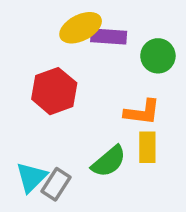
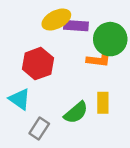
green circle: (158, 56) -> (110, 39), size x1.4
orange L-shape: (142, 112) -> (99, 59), moved
cyan triangle: (31, 177) -> (20, 99), moved, turned -40

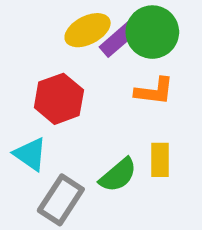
purple rectangle: (76, 26) -> (118, 40), turned -45
green circle: (110, 39) -> (152, 32), moved
gray rectangle: (39, 128) -> (61, 200), size x1.4

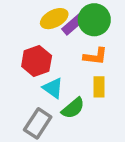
cyan triangle: (30, 154) -> (53, 88), moved
yellow rectangle: (160, 160) -> (99, 87), moved

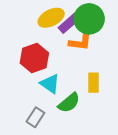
orange L-shape: (95, 56) -> (80, 42), moved
gray rectangle: (38, 123) -> (35, 117), size x0.7

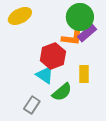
yellow ellipse: (51, 18) -> (20, 16), moved
purple rectangle: (69, 23) -> (87, 33), moved
red hexagon: (34, 58) -> (53, 56), moved

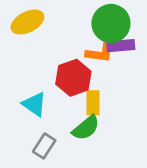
purple rectangle: (87, 33) -> (121, 46), turned 36
yellow rectangle: (84, 74) -> (93, 103), moved
cyan triangle: (45, 75) -> (34, 104), moved

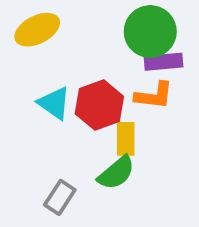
orange L-shape: (100, 53) -> (154, 96), moved
cyan triangle: (34, 104) -> (54, 103), moved

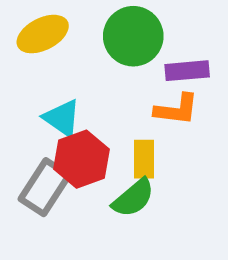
green circle: (150, 32) -> (133, 36), moved
red hexagon: (99, 105) -> (82, 159), moved
gray rectangle: (60, 197) -> (45, 187), moved, size x1.4

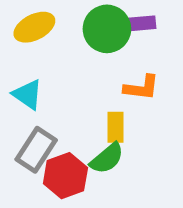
purple rectangle: (187, 71) -> (138, 24), moved
cyan triangle: (62, 118) -> (27, 95), moved
red hexagon: (82, 159) -> (65, 176), moved

